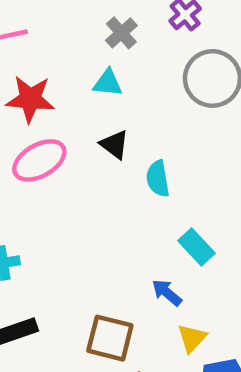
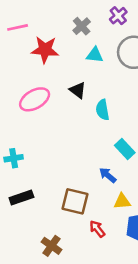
cyan triangle: (108, 83) -> (95, 55), moved
red star: (30, 99) -> (45, 50), moved
yellow triangle: (192, 338) -> (122, 201), turned 42

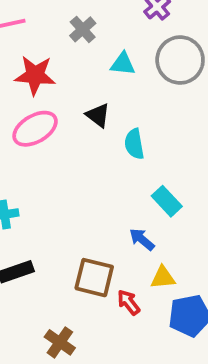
gray cross: (82, 26) -> (83, 29), moved
red star: (45, 50) -> (35, 75), moved
red arrow: (97, 229) -> (129, 302), moved

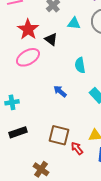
red star: (35, 75) -> (28, 29), turned 30
black triangle: (98, 115) -> (51, 39), moved
blue arrow: (142, 239) -> (60, 91), moved

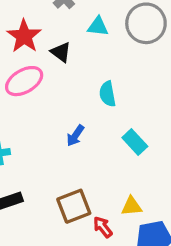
blue arrow: (60, 91) -> (75, 136), turned -96
brown square: (59, 135) -> (74, 206), turned -35

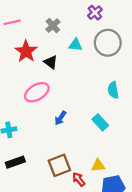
pink ellipse: (24, 81) -> (37, 92), moved
cyan semicircle: (107, 94) -> (113, 90), moved

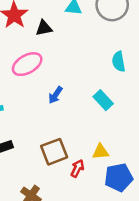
black triangle: (51, 62) -> (44, 28), turned -48
red arrow: (79, 179) -> (77, 168), turned 64

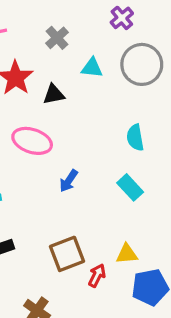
cyan semicircle: (119, 62) -> (135, 138), moved
pink ellipse: (27, 64) -> (32, 141), turned 48

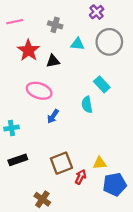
gray cross: (57, 38) -> (55, 25), turned -32
cyan semicircle: (135, 138) -> (87, 105), moved
blue arrow: (69, 181) -> (53, 116), moved
cyan rectangle: (130, 187) -> (102, 84), moved

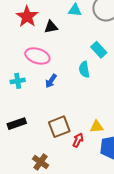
cyan cross: (11, 128) -> (18, 81), moved

